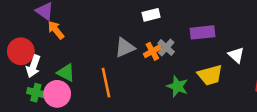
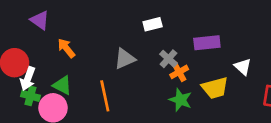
orange arrow: (56, 30) -> (66, 48), moved
orange cross: (152, 51) -> (179, 72), moved
green cross: (36, 93) -> (30, 96), moved

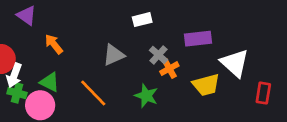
white triangle: (243, 67) -> (235, 63), size x1.6
orange line: (105, 96) -> (93, 93), turned -32
green star: (180, 100) -> (146, 96), moved

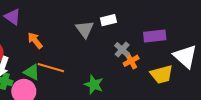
gray triangle: (114, 55) -> (85, 29), moved, turned -42
orange line: (93, 93) -> (51, 68), moved, turned -30
green star: (146, 96) -> (94, 85), moved

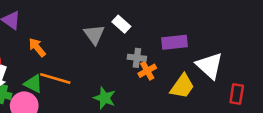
white rectangle: (108, 20) -> (121, 24), turned 56
gray cross: (122, 50) -> (137, 58), turned -35
yellow trapezoid: (162, 74) -> (182, 86), turned -40

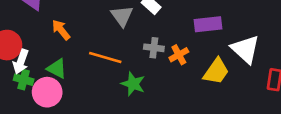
gray cross: (137, 58) -> (154, 48), moved
orange line: (55, 79) -> (105, 57), moved

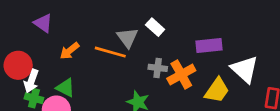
orange arrow: (61, 30) -> (69, 51), turned -90
orange cross: (179, 55) -> (181, 74), size x1.5
orange line: (105, 57) -> (110, 52), moved

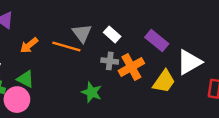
white rectangle: (155, 27) -> (112, 34), moved
purple rectangle: (209, 46) -> (157, 40), turned 45
white triangle: (245, 69) -> (189, 62), turned 48

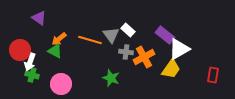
gray triangle: (82, 33) -> (111, 35), moved
white triangle: (189, 62) -> (179, 49), moved
green triangle: (25, 79) -> (55, 51), moved
pink circle: (17, 100) -> (61, 84), moved

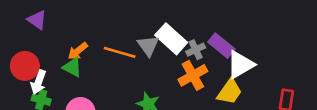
purple triangle: (39, 18) -> (37, 20), moved
white rectangle: (128, 30) -> (171, 39), size x1.6
gray cross: (126, 52) -> (196, 50), moved, turned -32

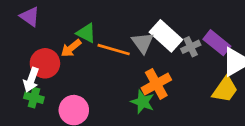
red circle: (25, 66) -> (45, 63), moved
green triangle: (72, 67) -> (86, 33), moved
orange cross: (193, 75) -> (156, 84), moved

